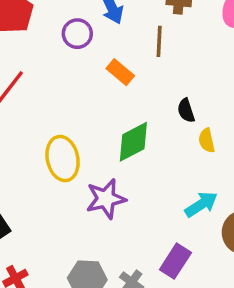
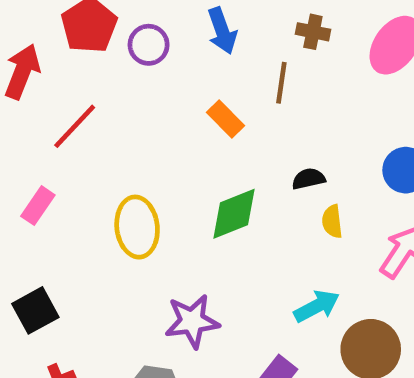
purple circle: (77, 34) -> (149, 45), moved
black semicircle: (186, 111) -> (308, 179), turned 90
purple star: (106, 199) -> (192, 321), moved

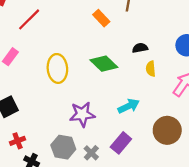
green diamond: (234, 214) -> (104, 64), turned 64
cyan arrow: (317, 306) -> (129, 106), moved

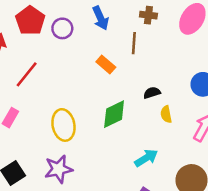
green diamond: (104, 64) -> (114, 114), turned -64
purple star: (82, 114) -> (59, 169), moved

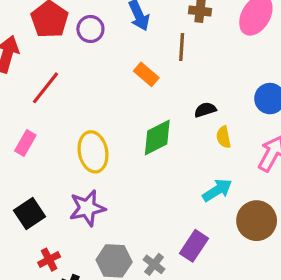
cyan arrow: (146, 158) -> (217, 190), moved

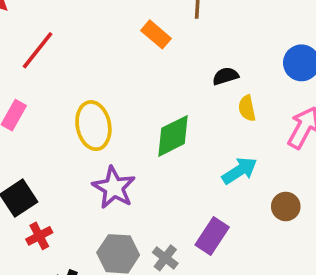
green diamond: (157, 138) -> (173, 136), moved
purple star: (87, 208) -> (114, 188), moved, turned -30
brown circle: (257, 221) -> (286, 206), size x0.6
red cross: (49, 260) -> (39, 236), moved

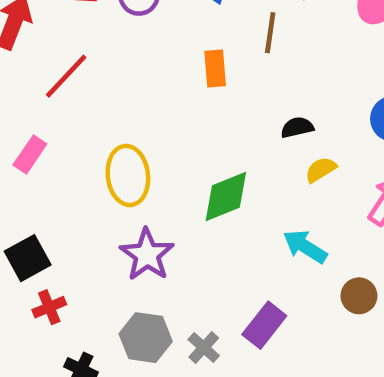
orange rectangle: (156, 34) -> (215, 69), turned 40
yellow semicircle: (247, 108) -> (321, 170), turned 65
cyan arrow: (240, 171) -> (305, 247), turned -120

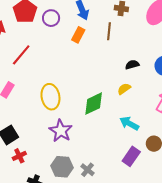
orange rectangle: (215, 69) -> (78, 35), moved, turned 35
black semicircle: (297, 127) -> (132, 65), moved
yellow semicircle: (321, 170) -> (124, 89), moved
purple rectangle: (264, 325) -> (131, 156), moved

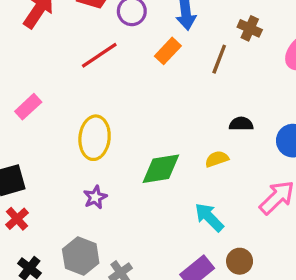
red line: (21, 55) -> (99, 55), moved
purple star: (61, 131) -> (95, 197), size x0.6
red cross: (19, 156) -> (17, 219), turned -32

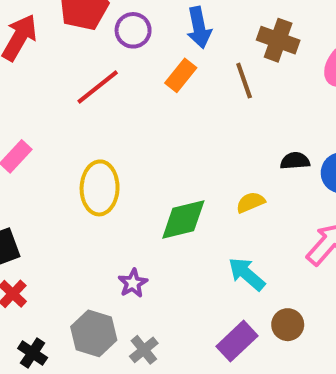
brown cross: (250, 28) -> (278, 40), size x1.4
brown line: (219, 59) -> (244, 81), turned -36
black semicircle: (241, 124) -> (295, 161), moved
purple star: (95, 197) -> (133, 283), moved

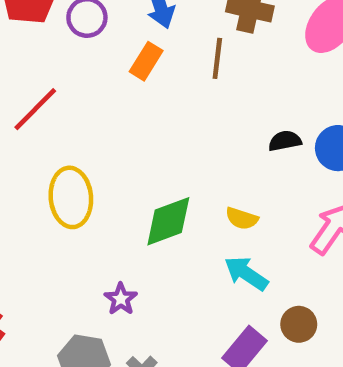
brown line: (244, 81) -> (217, 58), turned 33
red line: (98, 87) -> (35, 109), moved
yellow semicircle: (250, 202) -> (242, 218), moved, turned -132

